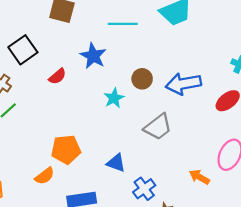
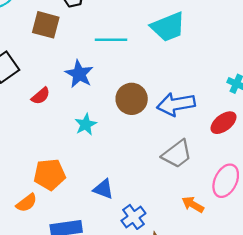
brown circle: (142, 79) -> (132, 99), size x1.4
cyan star: (114, 98) -> (86, 124), moved
gray trapezoid: (158, 127) -> (177, 154), moved

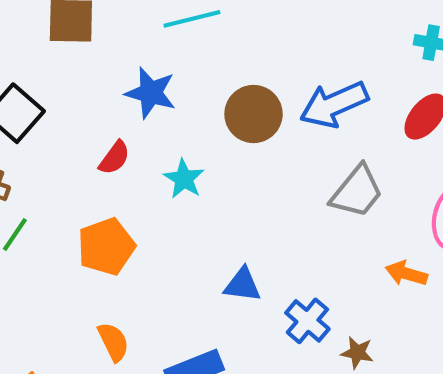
red semicircle: (41, 96) -> (114, 158), moved
orange pentagon: (50, 174) -> (106, 247), moved
orange semicircle: (26, 203) -> (113, 342), turned -65

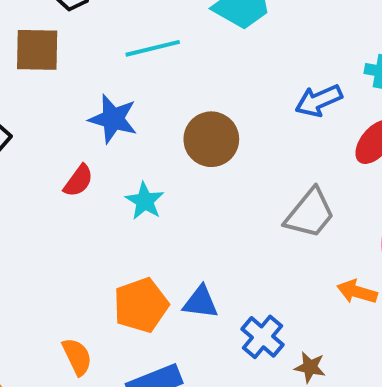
blue arrow: (334, 104) -> (319, 101), moved, size x0.7
orange pentagon: (106, 247) -> (141, 305), moved

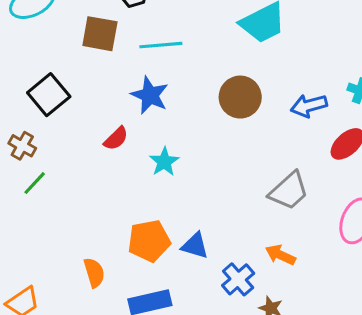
cyan line: (153, 48) -> (161, 45), moved
brown circle: (211, 139) -> (240, 97), moved
orange arrow: (357, 292) -> (280, 255), moved

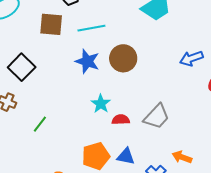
brown circle: (240, 97) -> (123, 58), moved
red semicircle: (116, 138) -> (121, 120), moved, turned -132
green line: (35, 183) -> (40, 124), moved
gray trapezoid: (289, 191) -> (157, 116), moved

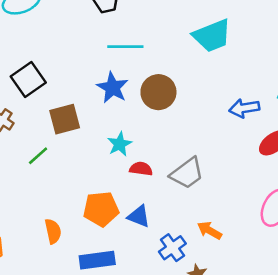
brown square: (51, 24) -> (65, 119), moved, turned -30

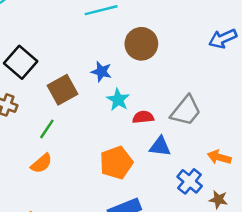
blue star: (113, 88) -> (101, 72), moved, size x0.7
blue triangle: (139, 216) -> (160, 146), moved
orange semicircle: (53, 231) -> (41, 163), moved, turned 75

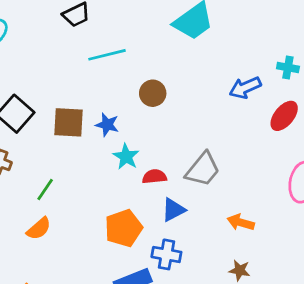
brown circle: (141, 44) -> (153, 93), size x0.7
brown square: (63, 90) -> (69, 122), moved, turned 32
blue triangle: (160, 146) -> (173, 210), turned -35
blue cross: (190, 181) -> (166, 254), moved, turned -30

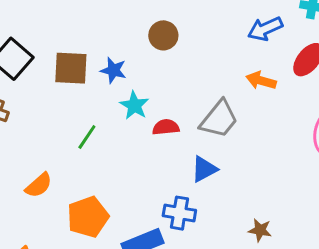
green line: (45, 190) -> (87, 137), moved
blue triangle: (173, 210) -> (204, 169), moved
orange arrow: (241, 222) -> (261, 81), moved
orange pentagon: (124, 228) -> (88, 217), moved

